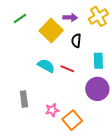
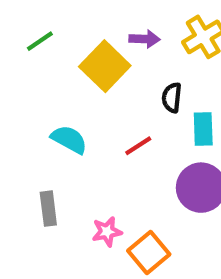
black semicircle: (76, 41) -> (172, 98), moved
cyan semicircle: (46, 66) -> (69, 139), moved
red line: (67, 69) -> (138, 146), turned -56

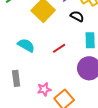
black semicircle: (172, 98) -> (77, 16), moved, turned 112

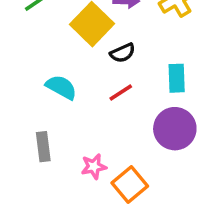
black semicircle: (77, 16) -> (123, 53), moved, turned 128

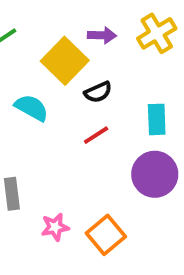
cyan semicircle: (61, 87) -> (32, 108), moved
pink star: (94, 166) -> (55, 227), moved

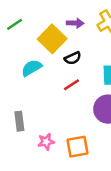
cyan semicircle: (32, 108) -> (32, 68), turned -60
orange square: (106, 235) -> (78, 147), turned 30

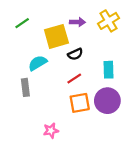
yellow square: (52, 39) -> (56, 36), turned 30
gray rectangle: (19, 121) -> (25, 87), moved
orange square: (78, 147) -> (80, 103), moved

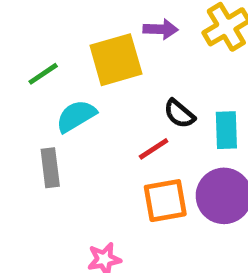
green line: (22, 23) -> (43, 74), moved
black semicircle: (75, 54) -> (179, 114), moved, turned 64

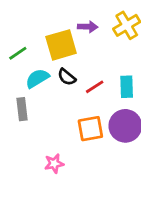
black semicircle: (179, 114) -> (67, 77), moved
red line: (154, 149) -> (95, 87), moved

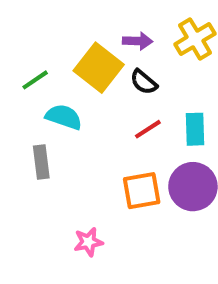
yellow square: (61, 45) -> (99, 68), turned -36
black semicircle: (67, 77) -> (144, 82), moved
cyan semicircle: (37, 78) -> (64, 117), turned 50

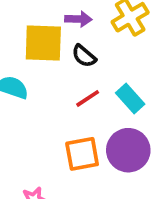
yellow square: (99, 68) -> (43, 43), turned -36
cyan rectangle: (195, 129) -> (130, 98), turned -40

